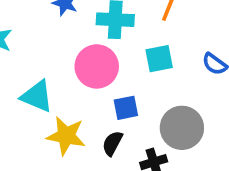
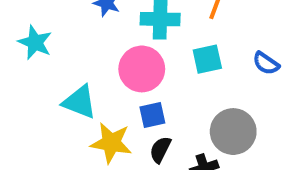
blue square: (126, 108) -> (152, 115), moved

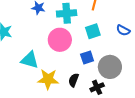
blue square: (152, 115) -> (87, 58), moved

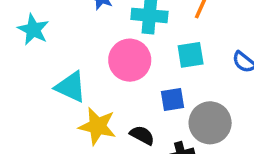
black semicircle: (74, 80) -> (142, 135), turned 88

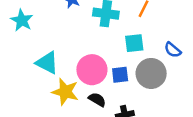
pink circle: (130, 60) -> (92, 70), moved
gray circle: (210, 123) -> (151, 73), moved

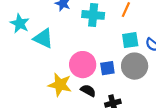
cyan square: (134, 43) -> (130, 40), moved
cyan triangle: (47, 63) -> (43, 38), moved

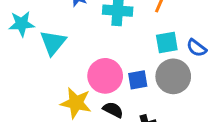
cyan star: (20, 23) -> (22, 24), turned -30
cyan triangle: (43, 38) -> (53, 43), turned 45

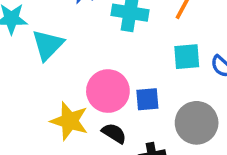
gray circle: (173, 76) -> (197, 123), moved

